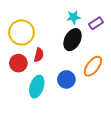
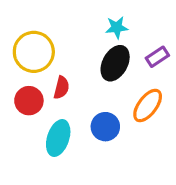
purple rectangle: (96, 23) -> (157, 57), moved

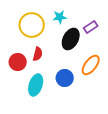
cyan star: (117, 27) -> (60, 17), moved
yellow circle: (34, 52) -> (32, 25), moved
purple rectangle: (157, 57) -> (91, 27), moved

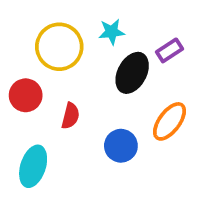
red semicircle: (38, 54) -> (70, 116), moved
red circle: (18, 62) -> (26, 95), moved
cyan ellipse: (36, 85) -> (33, 166), moved

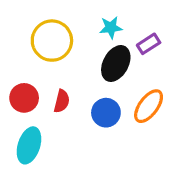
cyan star: (112, 32) -> (111, 27), moved
red circle: (26, 95) -> (24, 98), moved
blue circle: (121, 146) -> (106, 113), moved

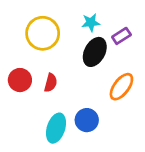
blue circle: (106, 113) -> (87, 120), moved
cyan ellipse: (29, 145) -> (56, 128), moved

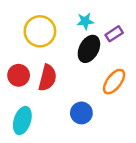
red semicircle: (51, 83) -> (47, 78), size x1.5
cyan ellipse: (56, 128) -> (22, 121), moved

